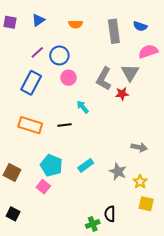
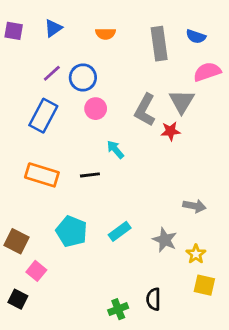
pink square: (43, 187) -> (36, 271), moved
green cross: (93, 224) -> (118, 309), moved

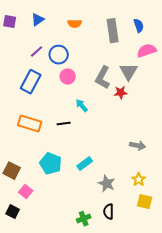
blue semicircle: (196, 37) -> (139, 26), turned -128
gray star: (165, 240) -> (107, 184), moved

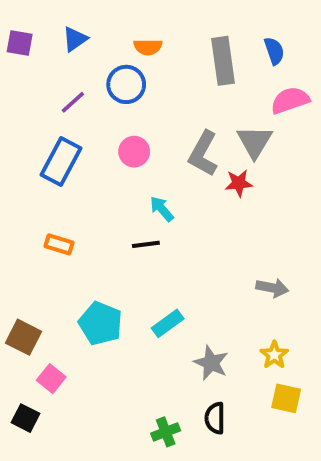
blue circle: (59, 55) -> (126, 84), moved
orange rectangle: (30, 124) -> (59, 244), size x0.6
black line: (64, 124) -> (146, 244), moved

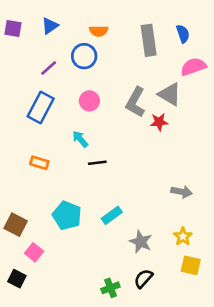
gray triangle: (255, 142) -> (170, 94), turned -30
cyan arrow: (162, 209) -> (80, 139), moved
black semicircle: (215, 418) -> (143, 279), turned 42

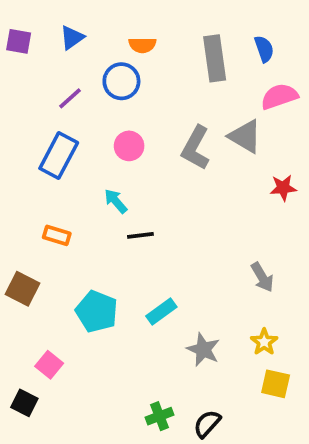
red star: (159, 122) -> (283, 188), moved
gray arrow: (182, 192) -> (262, 277), turned 48
brown square: (16, 225) -> (22, 289), moved
black semicircle: (143, 279) -> (207, 424), moved

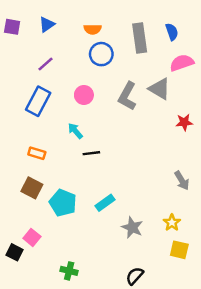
blue circle: (121, 81) -> (101, 54), moved
gray arrow: (262, 277) -> (182, 180), moved
brown square: (22, 289) -> (32, 188), moved
black square: (24, 403) -> (15, 252), moved
green cross: (159, 416) -> (69, 271), moved, turned 35

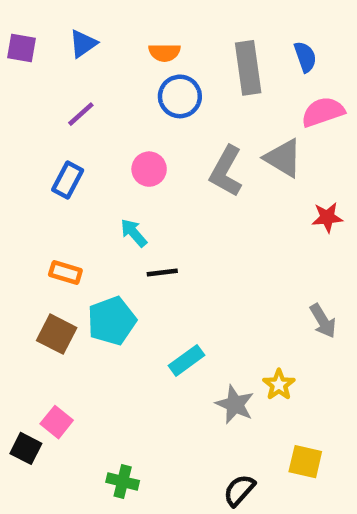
blue rectangle: (38, 101) -> (68, 180), size x0.7
cyan pentagon: (63, 203) -> (112, 321), moved, turned 30
yellow star: (172, 223) -> (279, 385), moved
yellow square: (179, 250) -> (305, 462), moved

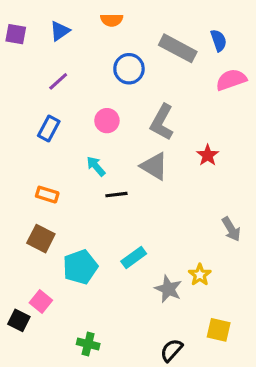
orange semicircle: (164, 52) -> (112, 20), moved
gray rectangle: (248, 68) -> (178, 48), turned -54
gray triangle: (283, 158) -> (154, 166), moved
red star: (327, 217) -> (208, 155), moved, turned -30
cyan pentagon: (112, 321) -> (80, 267), moved

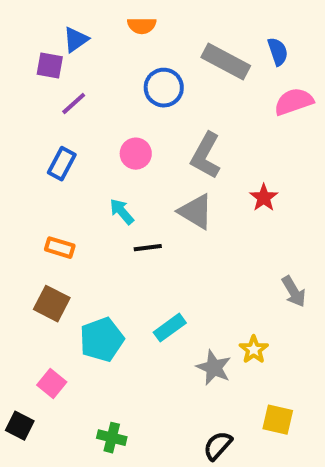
purple square: (16, 34) -> (50, 66), moved
black square: (19, 320) -> (20, 426), moved

